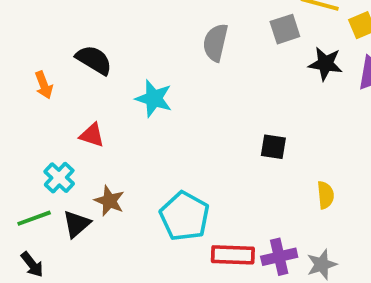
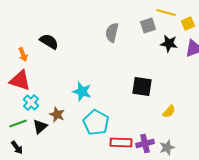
cyan star: (154, 99) -> (82, 92), moved
red triangle: (92, 135) -> (20, 80), moved, size x1.6
black square: (273, 147) -> (142, 86), size x1.5
yellow semicircle: (325, 195) -> (169, 112), turned 48

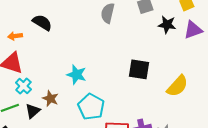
orange arrow: (23, 54) -> (15, 36), turned 104
yellow semicircle: (169, 112) -> (177, 86), moved, size x1.6

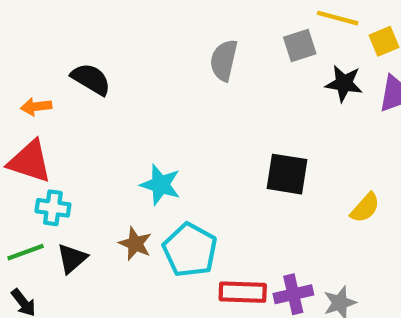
cyan cross: (23, 86) -> (53, 208), turned -35
yellow semicircle: (177, 86) -> (365, 208), size x0.7
brown star: (50, 98) -> (135, 244), moved

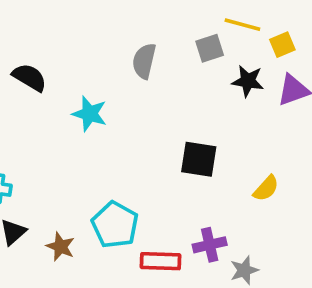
cyan star: (161, 185) -> (90, 114), moved
brown star: (135, 244) -> (60, 247), moved
purple cross: (293, 294) -> (210, 245), moved

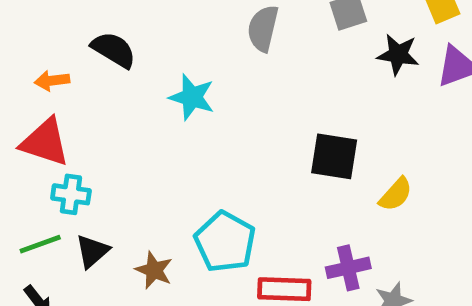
yellow semicircle: (266, 188) -> (396, 194), moved

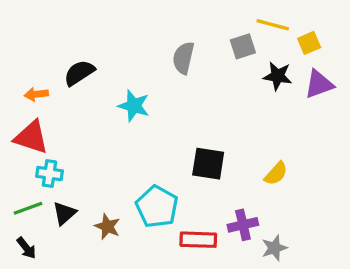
black semicircle: (114, 50) -> (79, 73), turned -64
black square: (334, 156) -> (208, 164), moved

